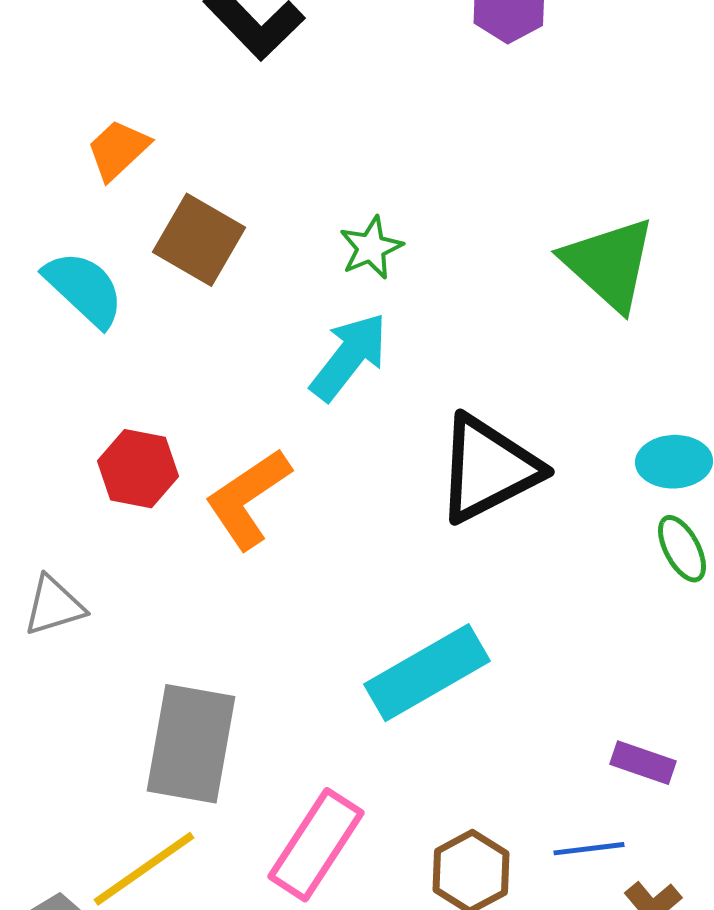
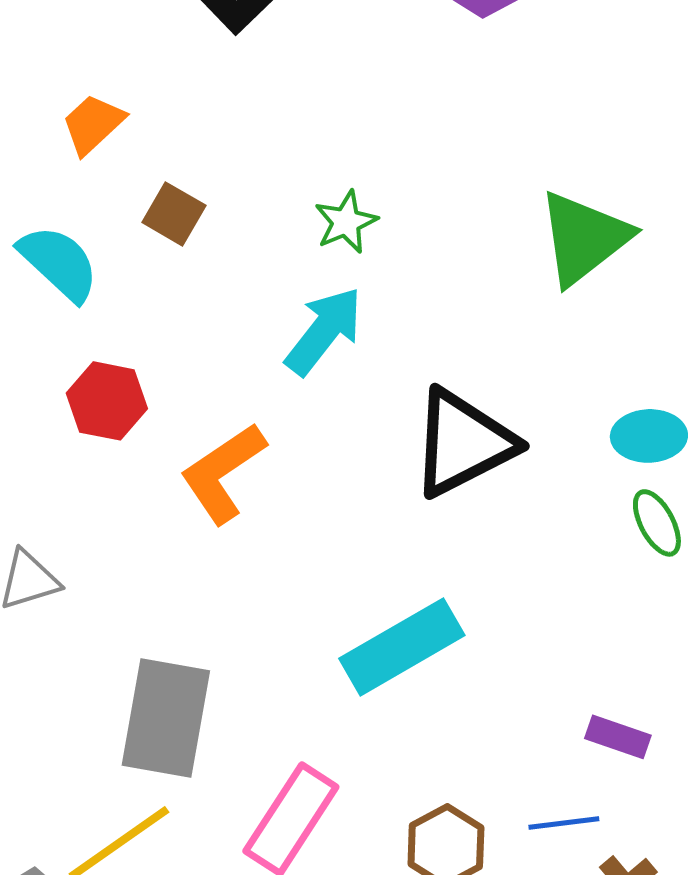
brown square: (199, 240) -> (174, 214), size x0.7
green triangle: (609, 264) -> (584, 238), turned 40
red hexagon: (138, 469) -> (107, 401), moved

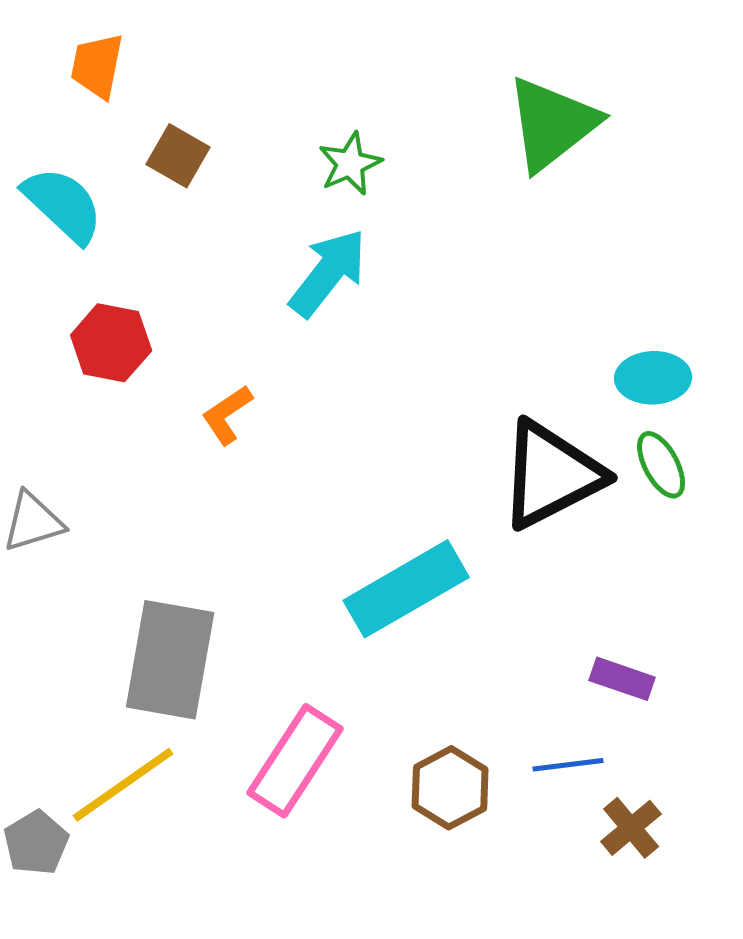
orange trapezoid: (93, 124) -> (97, 66), turned -36
green triangle: (584, 238) -> (552, 124), moved
black triangle: (463, 443) -> (551, 475), moved
orange L-shape: (223, 473) -> (227, 415), size x0.6

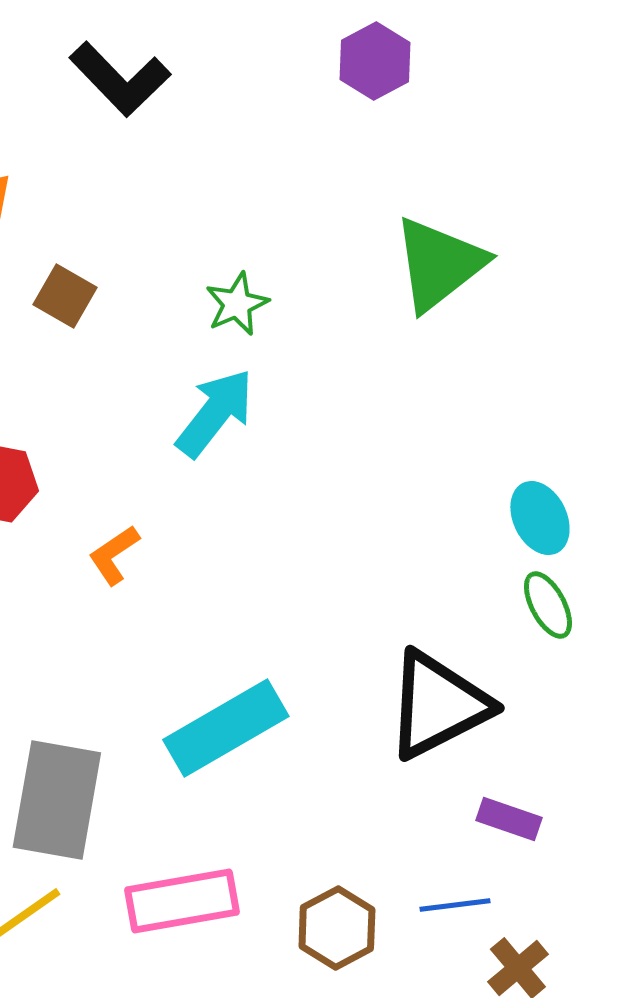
cyan ellipse: (653, 378) -> (540, 518), turned 66
black triangle: (551, 475) -> (438, 705), moved
cyan rectangle: (406, 589) -> (226, 728), moved
pink rectangle: (295, 761) -> (182, 901), turned 47

